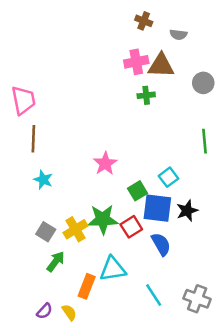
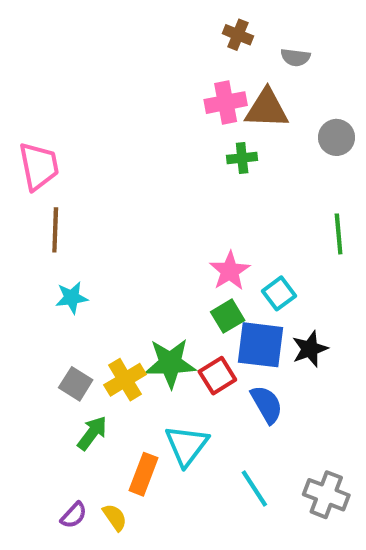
pink star: (105, 164) -> (230, 271), moved
cyan star: (43, 180) -> (72, 298), turned -30
cyan triangle: (113, 269) -> (187, 445), turned -44

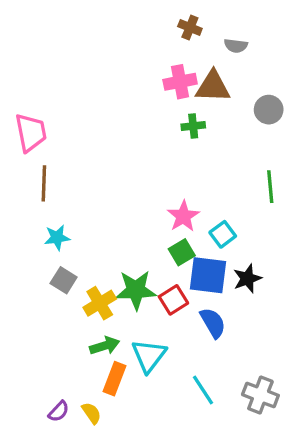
gray square: (76, 384) -> (64, 280), moved
green arrow: (92, 433) -> (105, 346), moved, turned 36

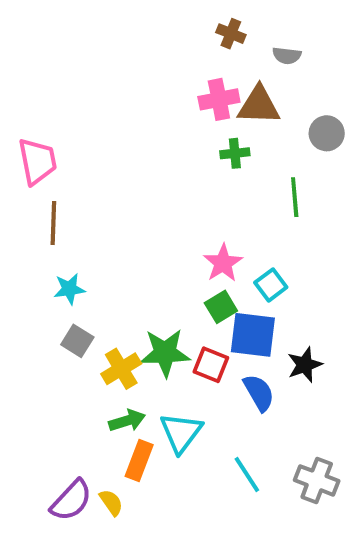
green line: (270, 187) -> (295, 197), moved
black star: (247, 279) -> (305, 365), moved
red square: (173, 300) -> (211, 365), turned -36
purple semicircle: (59, 411) -> (71, 500), size x1.6

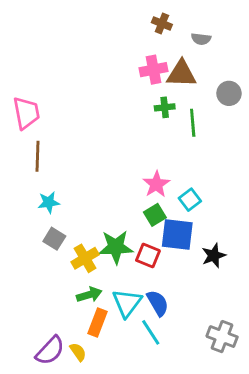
green line: (295, 197) -> (193, 123), moved
blue semicircle: (259, 393) -> (158, 303), moved
cyan line: (247, 475) -> (151, 332), moved

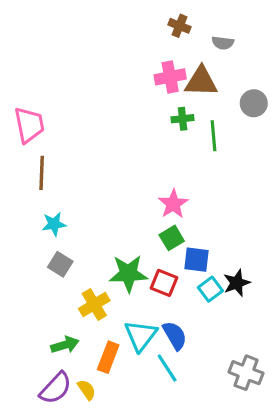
cyan square: (190, 200) -> (210, 289), moved
blue square: (177, 235) -> (196, 260), size x0.7
yellow cross: (85, 258) -> (94, 305), moved
green arrow: (89, 295) -> (65, 345), moved

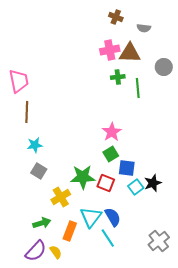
gray cross: (246, 373) -> (159, 241), turned 30

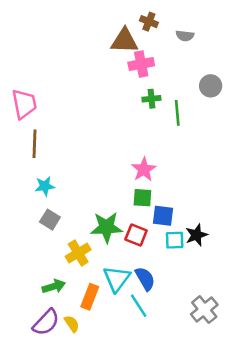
brown triangle: (130, 53) -> (124, 41), moved
green square: (111, 154) -> (142, 198), turned 35
cyan square: (136, 187) -> (175, 240), turned 35

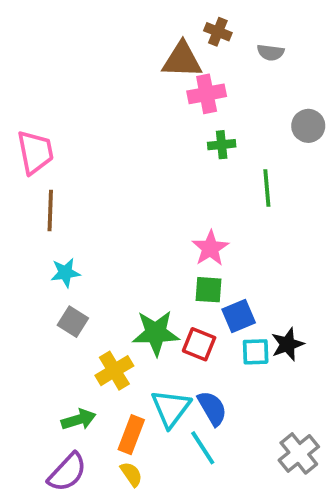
green line: (177, 113) -> (267, 188), moved
blue square: (163, 216) -> (239, 316), turned -30
yellow semicircle: (72, 324) -> (131, 474), moved

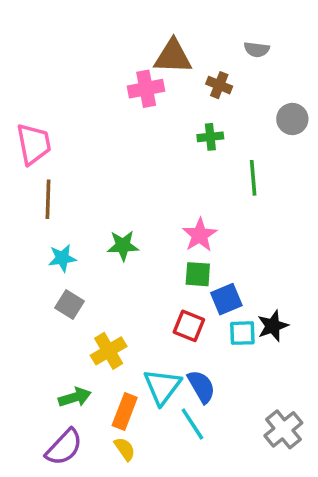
brown cross: (218, 32) -> (219, 85), moved
pink cross: (207, 94) -> (146, 89), moved
green star: (156, 333) -> (123, 246), moved, size x0.7

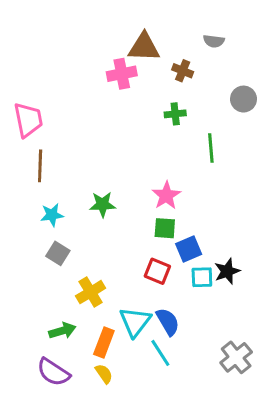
purple semicircle: (64, 447) -> (53, 372), turned 80

